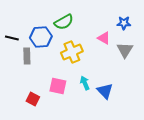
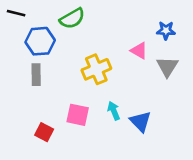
green semicircle: (64, 22) -> (72, 18), moved
blue hexagon: (41, 37) -> (40, 41), moved
black line: (12, 38) -> (16, 13), moved

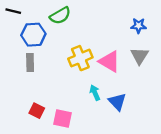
pink triangle: (139, 51) -> (109, 61), moved, size x1.5
pink square: (78, 115) -> (62, 118), moved

